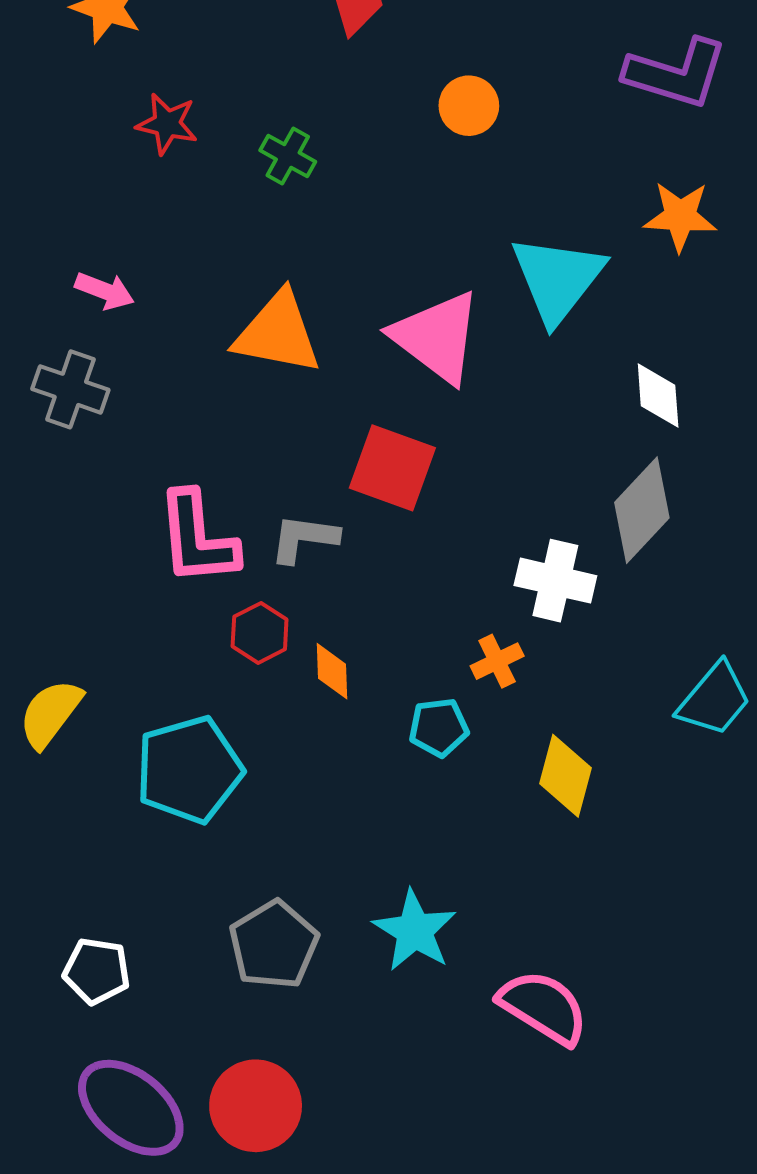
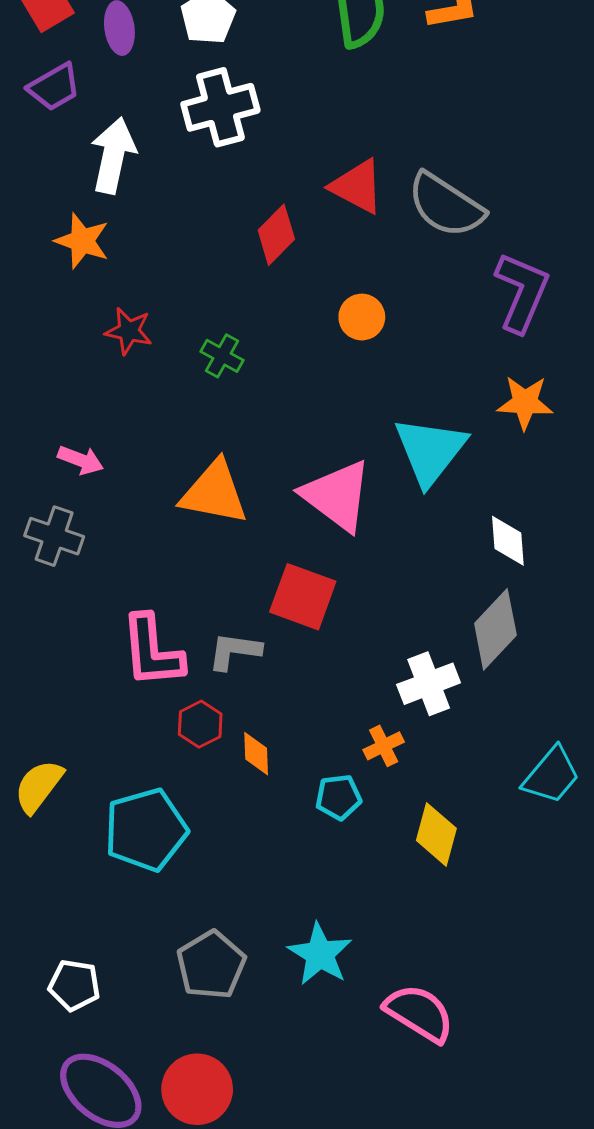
purple L-shape: (676, 73) -> (522, 292), turned -84
white cross: (555, 581) -> (429, 684), turned -34

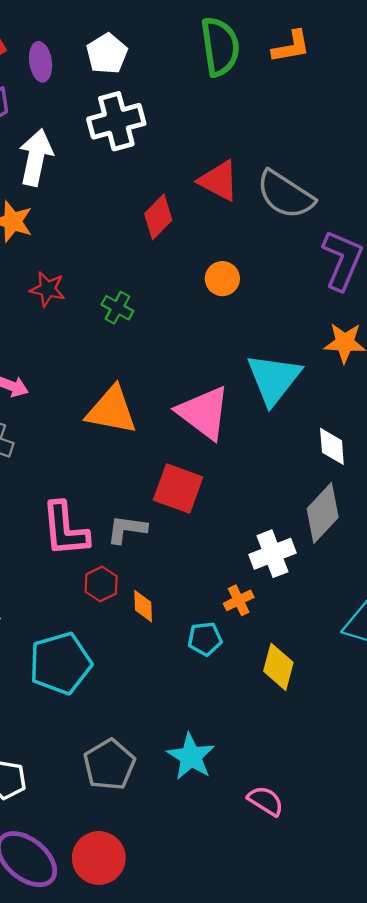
pink semicircle: (419, 1013) -> (266, 801), size x0.7

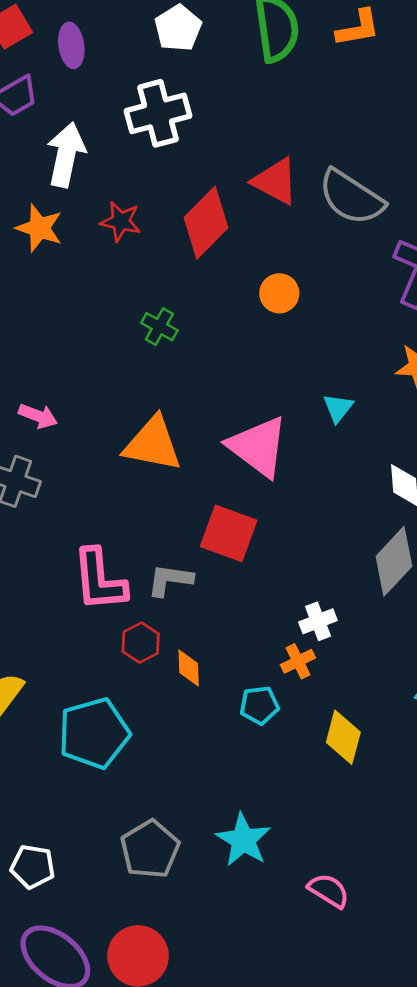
white pentagon: (107, 54) -> (178, 28), moved
red diamond: (158, 217) -> (206, 223), size x1.4
red star: (48, 289) -> (121, 221), moved
cyan triangle: (274, 379) -> (338, 408), size x0.5
white cross: (273, 554) -> (318, 621), moved, size x0.7

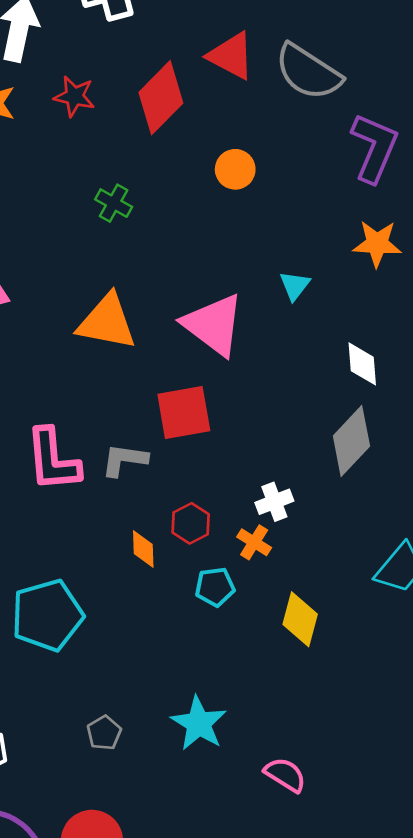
red square: (229, 533) -> (184, 413), turned -30
red hexagon: (141, 643) -> (191, 523), moved
orange cross: (298, 661) -> (254, 542), turned -32
gray pentagon: (150, 849) -> (104, 733), size x0.6

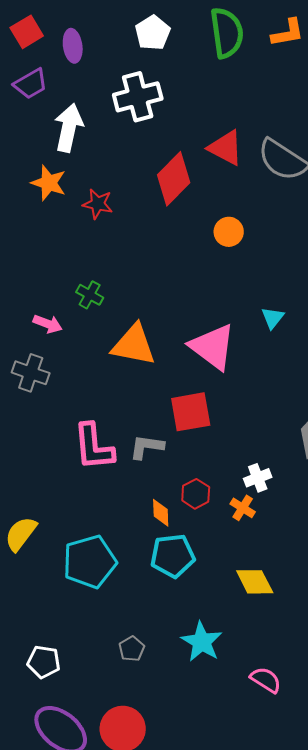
red star: (74, 96) -> (98, 204), moved
green cross: (114, 203) -> (90, 295), moved
cyan pentagon: (215, 587) -> (173, 556), moved, size x1.5
yellow diamond: (300, 619) -> (255, 582), moved, turned -42

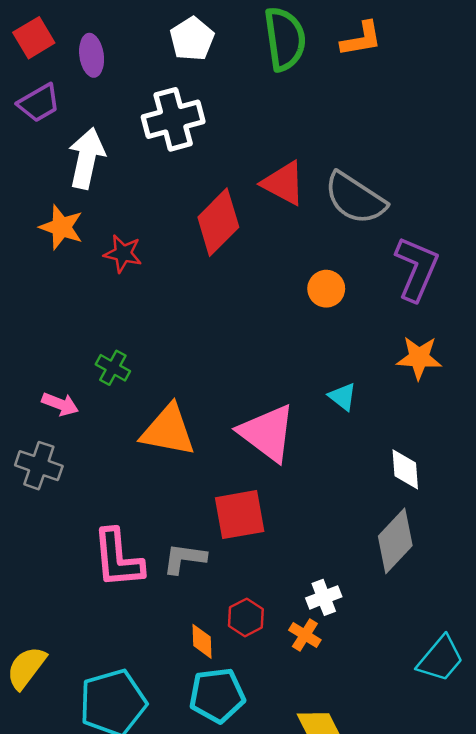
orange circle: (229, 232) -> (326, 289), moved
cyan triangle: (273, 318) -> (343, 397), turned -30

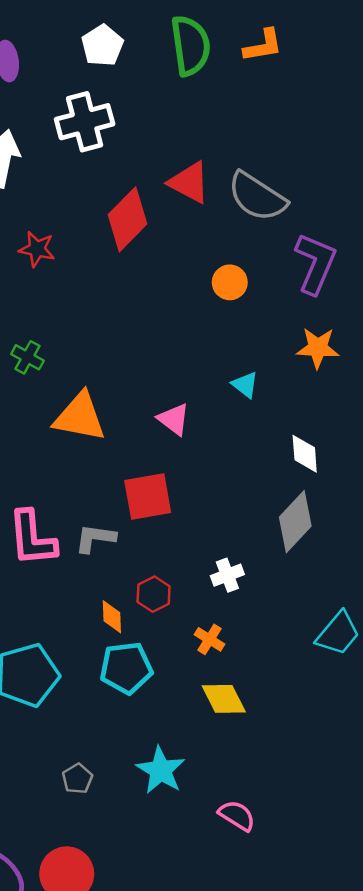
pink triangle: (267, 433) -> (174, 419), size x0.6
orange cross: (305, 635) -> (210, 639), moved

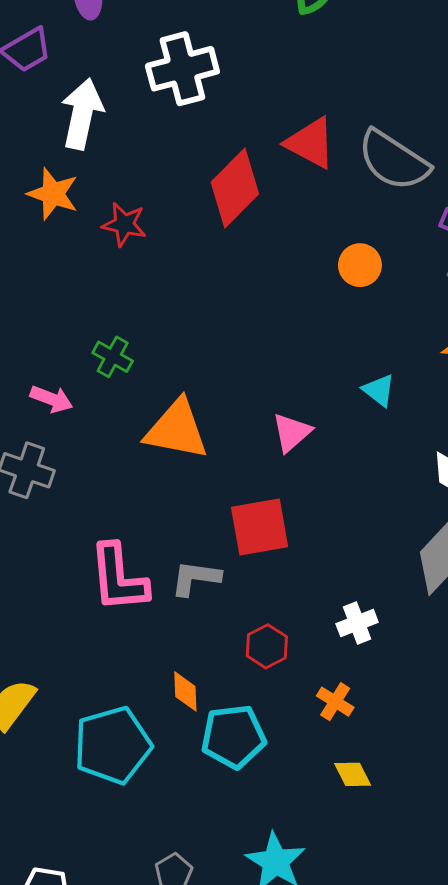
pink triangle: (174, 419) -> (292, 432), turned 42
orange diamond: (112, 617) -> (185, 691), moved
yellow diamond: (224, 699) -> (353, 774), size x0.7

